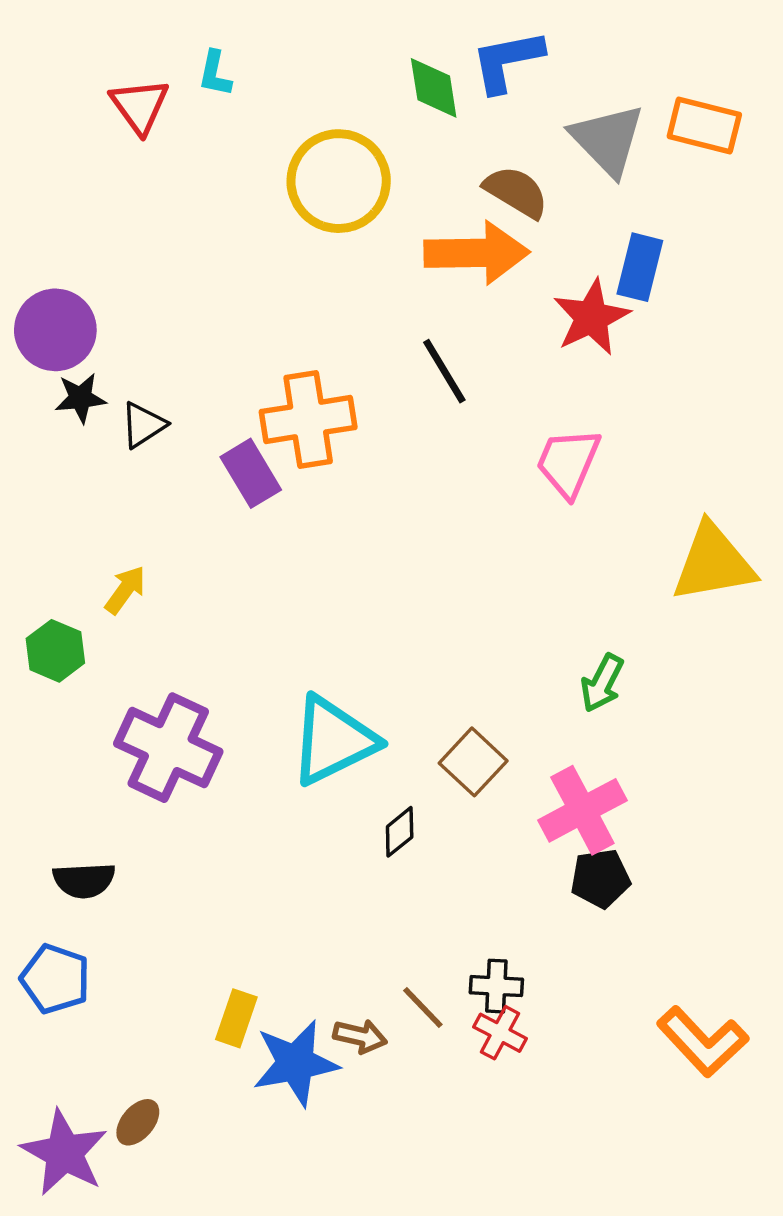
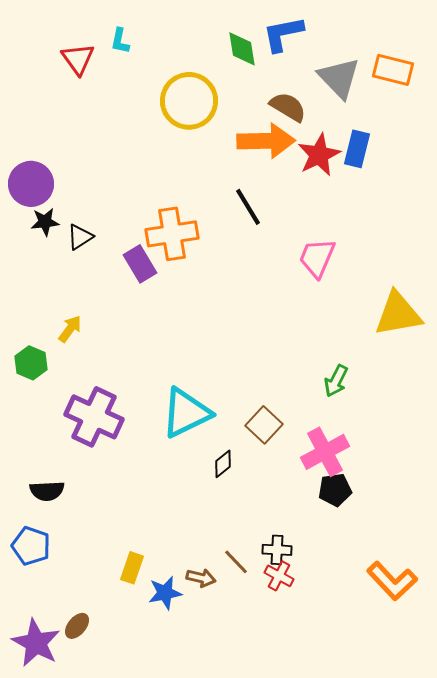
red star: (591, 317) -> (319, 155), moved
blue star: (296, 1063) -> (165, 593), size x0.7

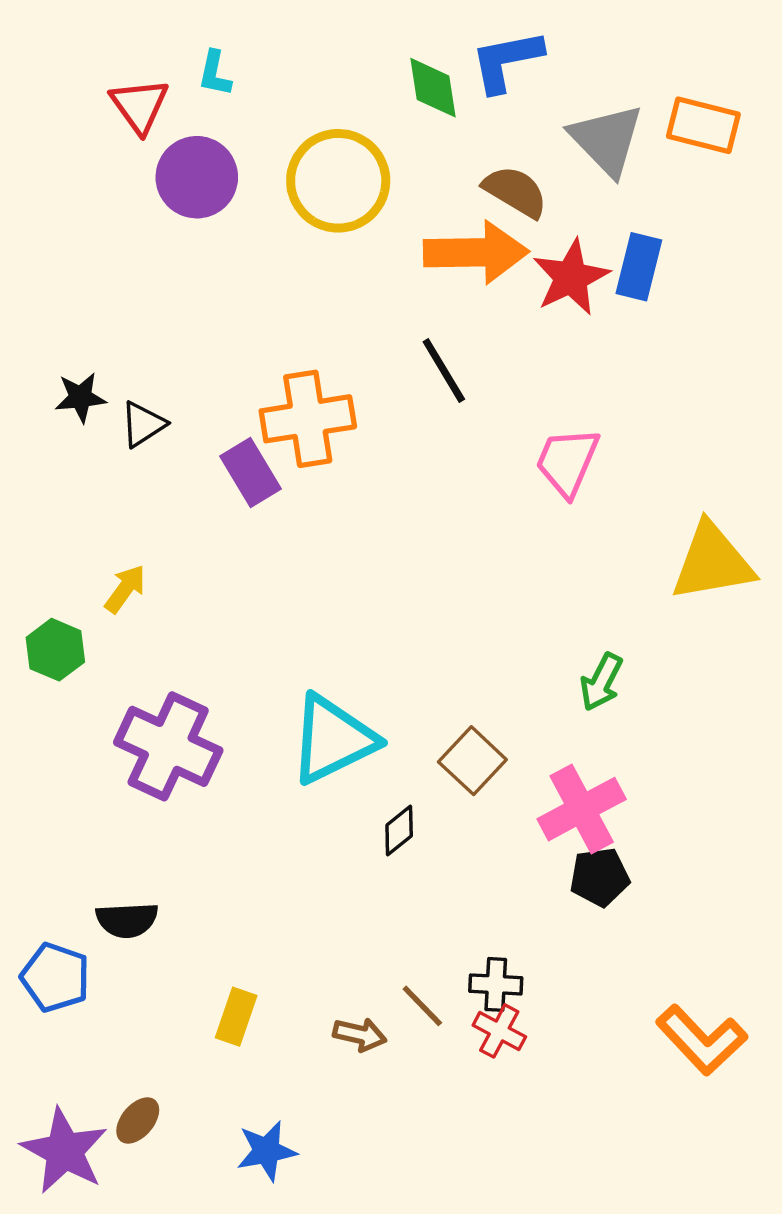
purple circle: (31, 184) -> (197, 177), moved
black semicircle: (47, 491) -> (127, 920), moved
blue star: (165, 593) -> (267, 1151), moved

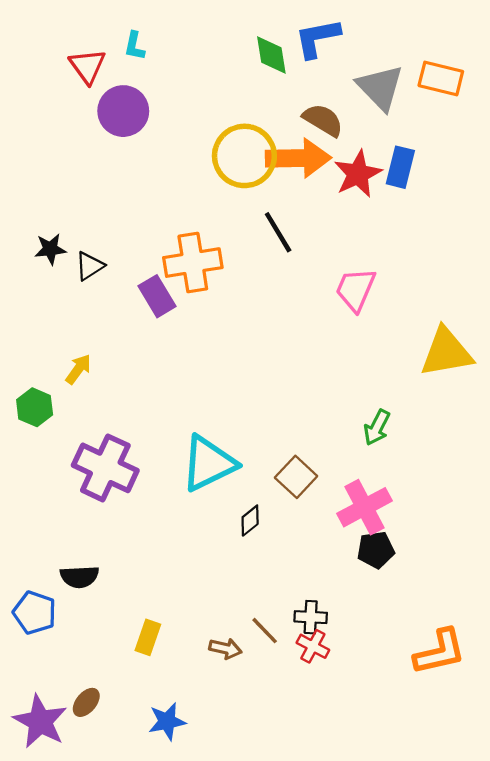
yellow circle: (338, 181) -> (244, 156), moved
orange L-shape: (702, 1040) -> (440, 652), turned -60

